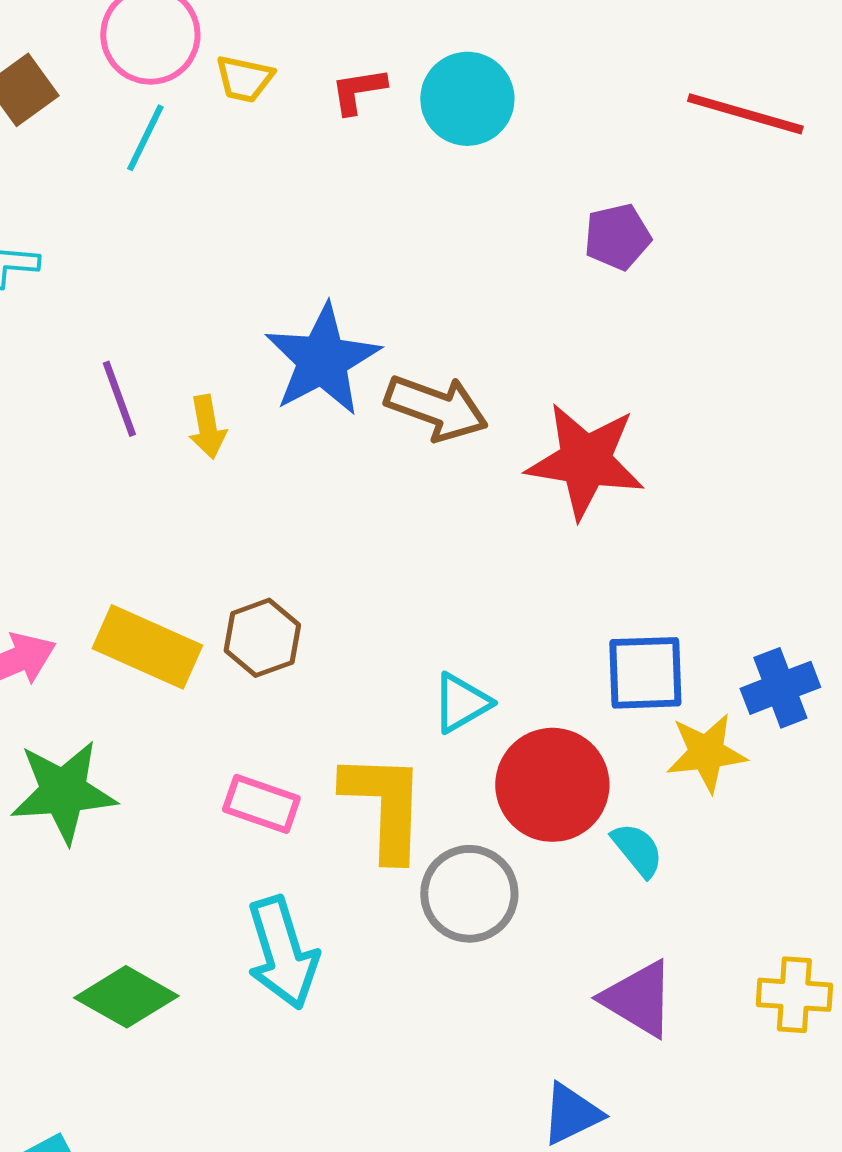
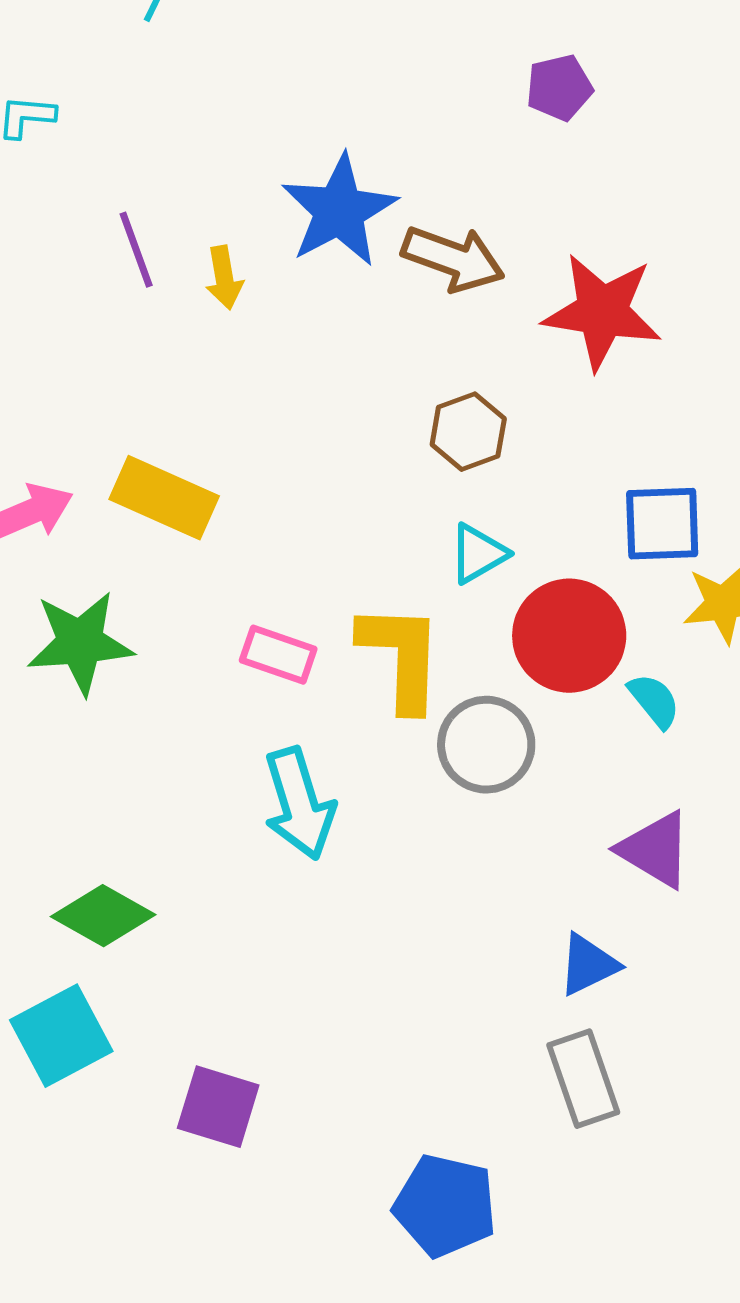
purple pentagon: (617, 237) -> (559, 88), moved
brown hexagon: (262, 638) -> (468, 432), moved
green diamond: (126, 997) -> (103, 916), moved

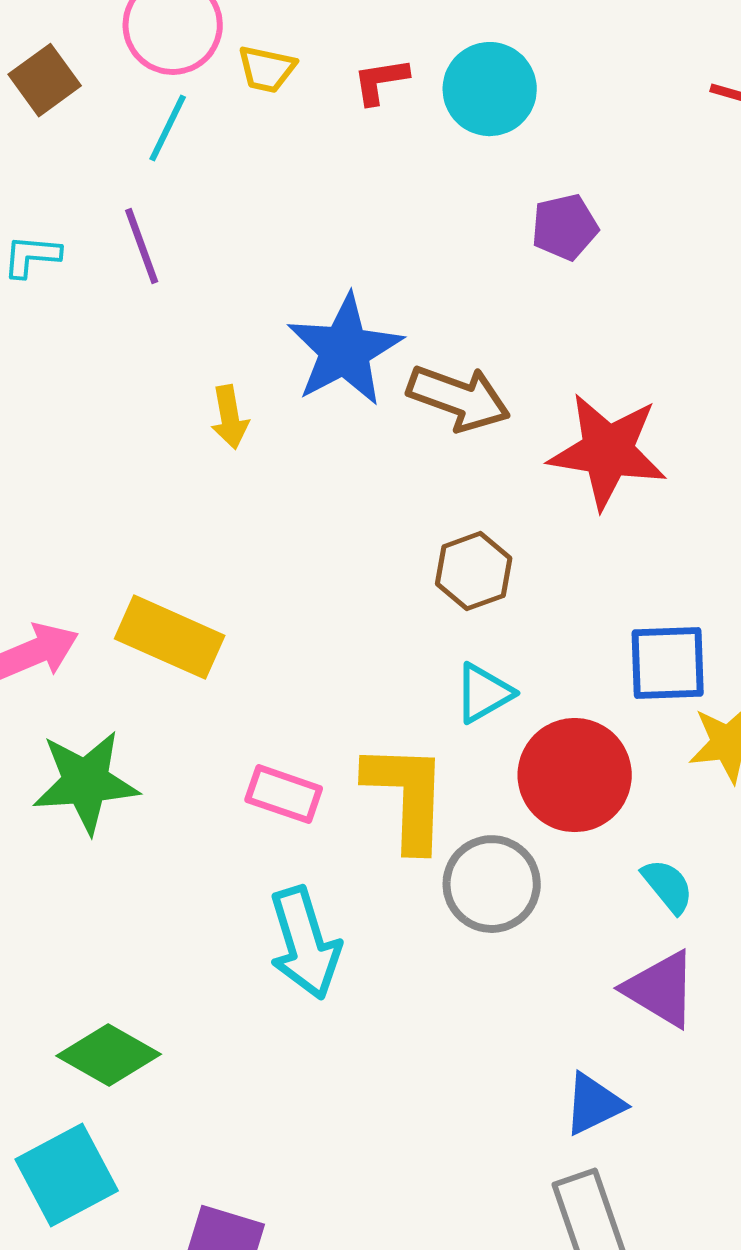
purple line: (136, 250) -> (142, 246), moved
cyan semicircle: (654, 701) -> (668, 886), moved

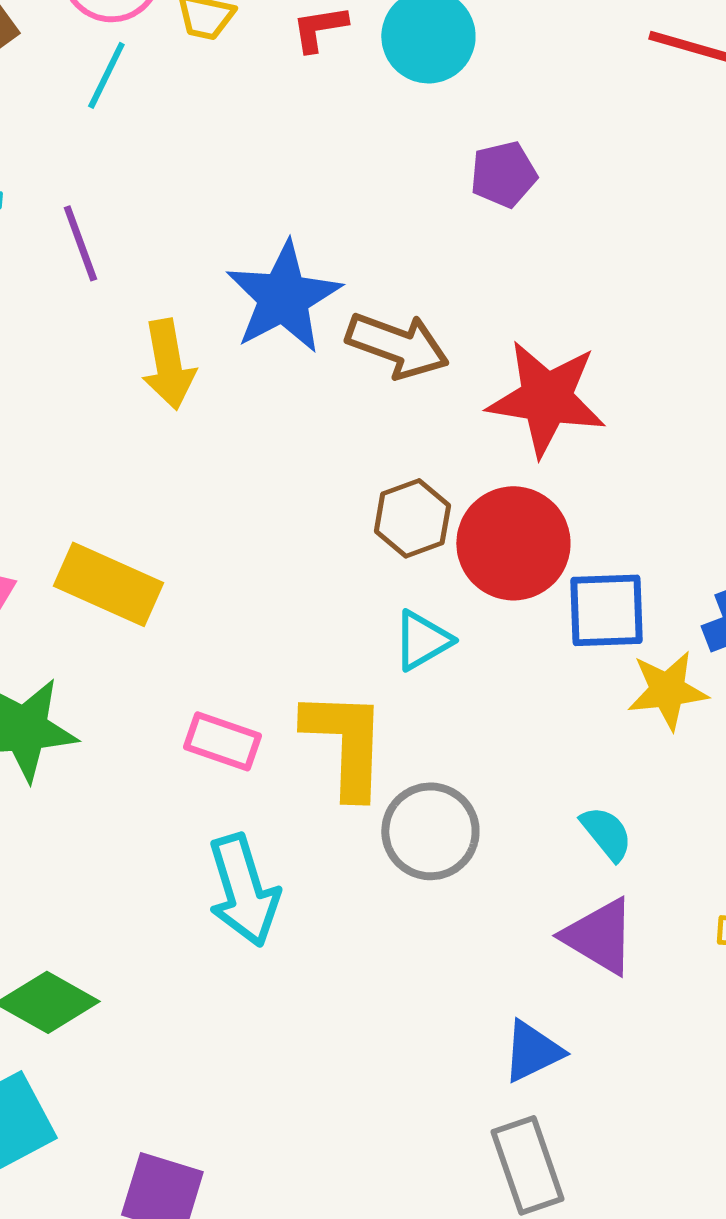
purple line: (142, 246) -> (80, 243), moved
yellow arrow: (230, 417) -> (168, 364), size x1.4
red circle: (575, 775) -> (513, 543), moved

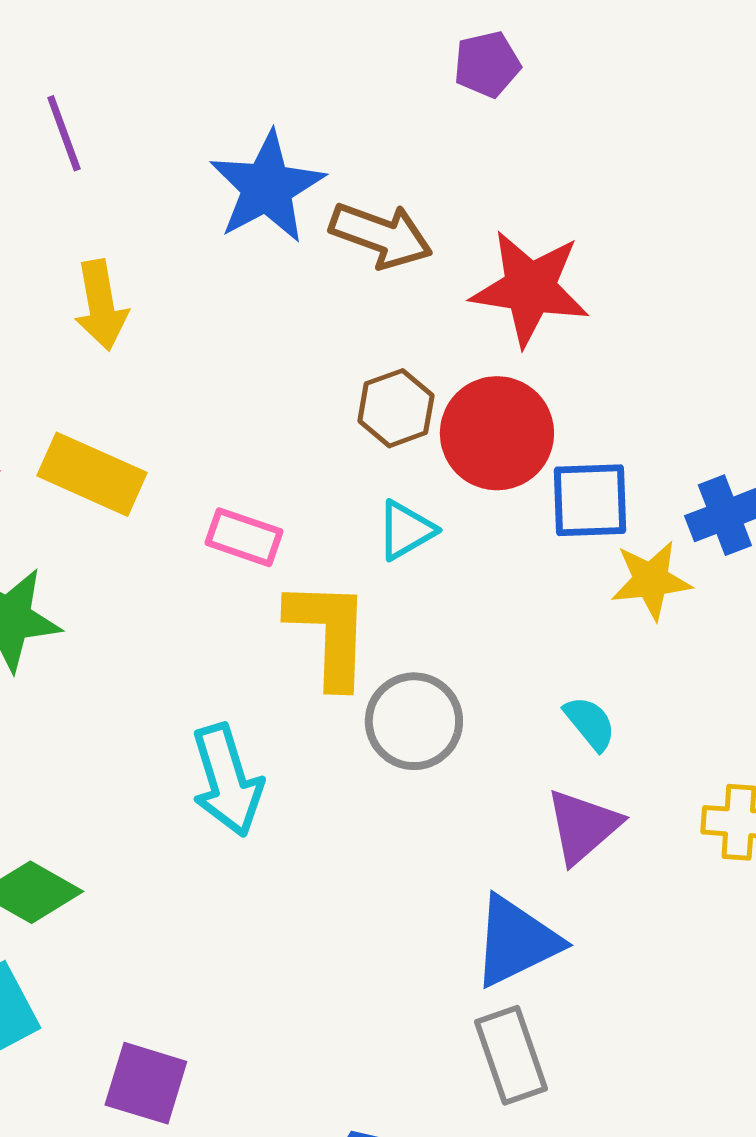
yellow arrow: (168, 364) -> (101, 305), moved
pink rectangle: (222, 741) -> (244, 537), moved
purple triangle: (599, 936) -> (583, 826), turned 48
blue triangle: (532, 1051) -> (516, 941), size x1.5

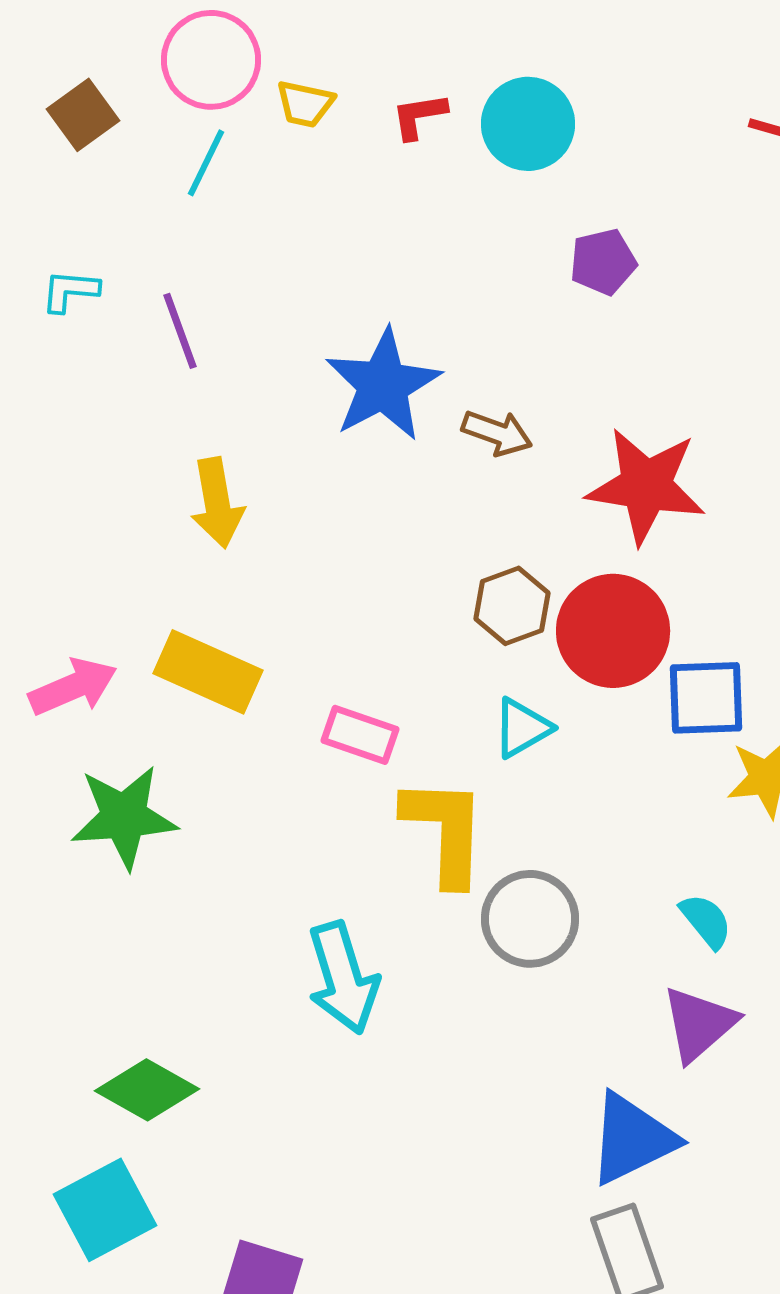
brown arrow: (381, 235) -> (497, 433), size x0.7

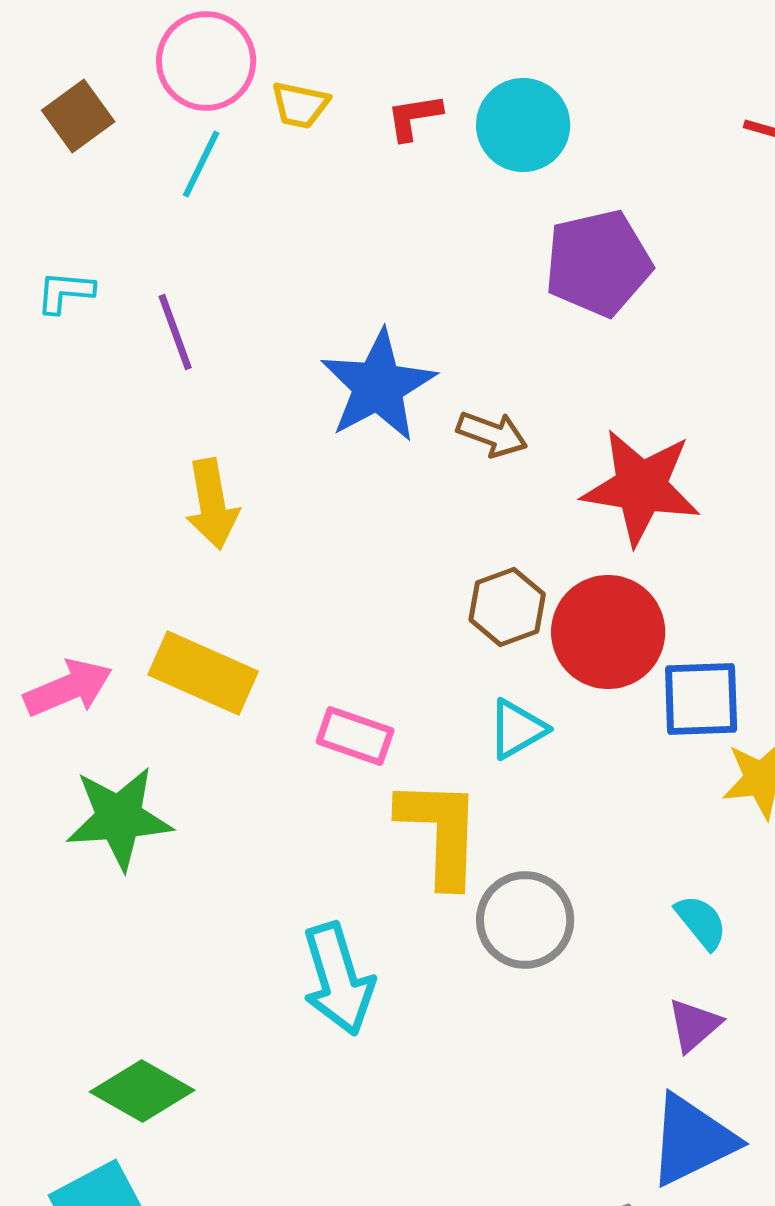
purple pentagon: (603, 262) -> (598, 263), size x1.6
purple triangle: (699, 1024) -> (694, 1025), size x0.7
blue triangle: (632, 1139) -> (692, 1140), moved

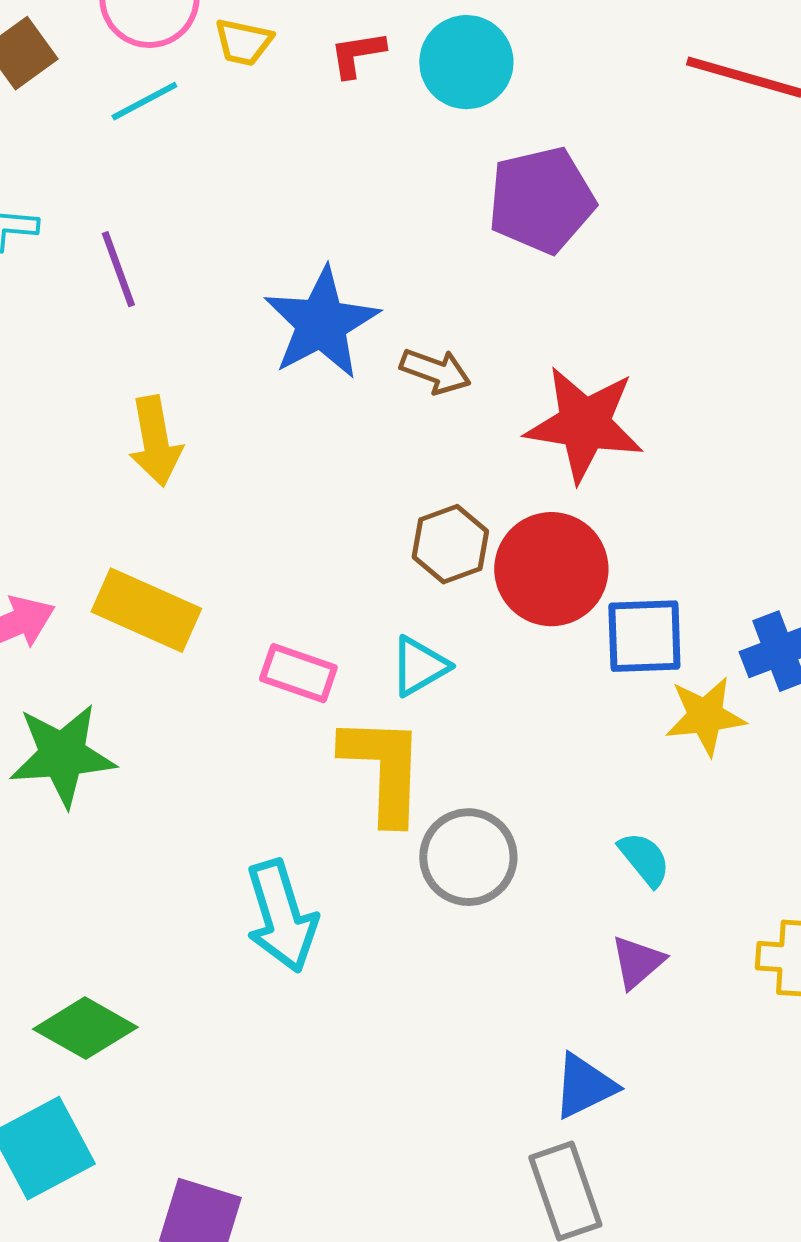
cyan line: (201, 164) -> (144, 101), turned 36
cyan triangle: (517, 729) -> (419, 666), moved
blue triangle: (692, 1140) -> (584, 1086), moved, size x0.7

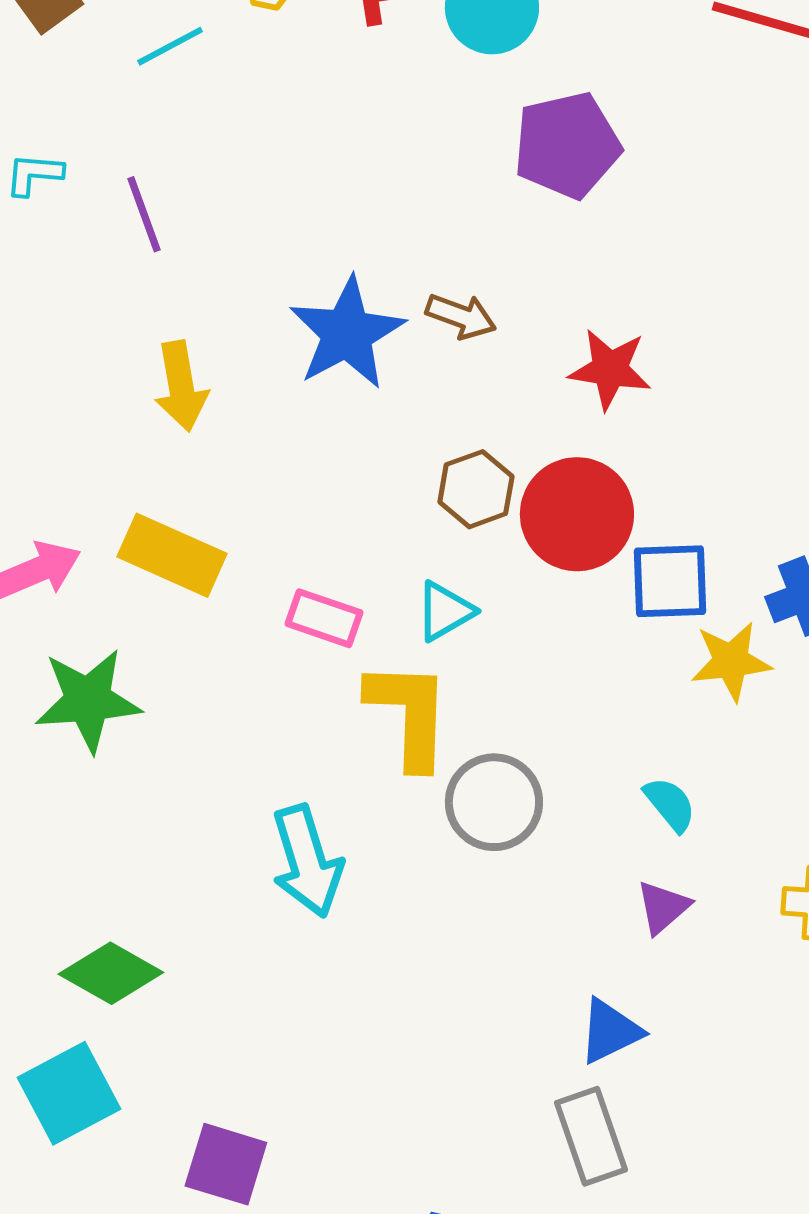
blue star: (321, 323) -> (347, 333), moved
red star: (584, 424) -> (610, 369), size x0.7

